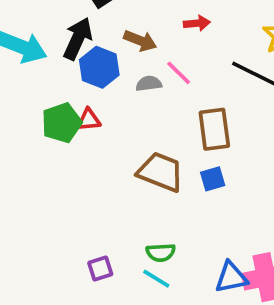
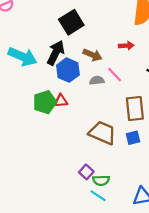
purple square: (100, 269) -> (86, 172), moved, turned -32

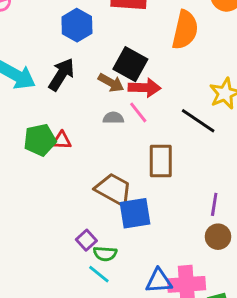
black square: (71, 22) -> (130, 64), moved, turned -35
red arrow: (126, 46) -> (145, 88), moved, size x1.5
blue hexagon: (68, 70) -> (77, 25), moved
blue square: (133, 138) -> (135, 213), moved, size x1.6

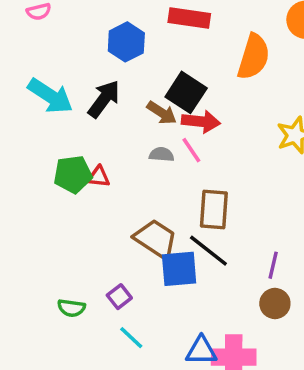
black line: (198, 121) -> (208, 251), moved
green semicircle: (105, 254) -> (71, 308), moved

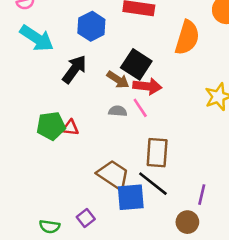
cyan arrow: (50, 96) -> (37, 38), moved
brown circle: (275, 304) -> (187, 222), moved

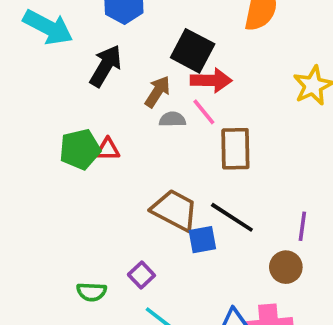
brown arrow: (118, 80) -> (157, 92), moved, turned -85
brown rectangle: (157, 153) -> (235, 149), moved
blue square: (131, 197) -> (202, 240), size x0.7

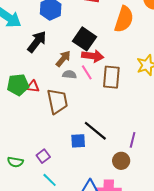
brown rectangle: (235, 149) -> (111, 77), moved
brown trapezoid: (175, 210) -> (57, 101), moved, turned 44

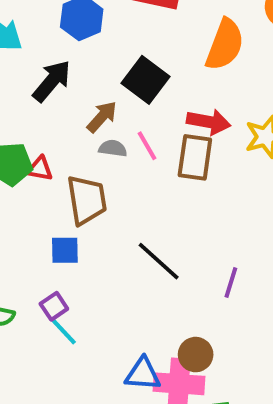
red arrow: (93, 56) -> (209, 122), moved
blue square: (78, 141) -> (65, 250), moved
brown circle: (121, 161) -> (196, 355), moved
cyan line: (50, 180) -> (64, 332), moved

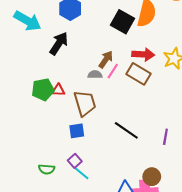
black square: (146, 80) -> (123, 22), moved
brown arrow: (102, 117) -> (106, 59), moved
pink line: (147, 146) -> (113, 71), turned 70
brown rectangle: (195, 157) -> (138, 74), turned -60

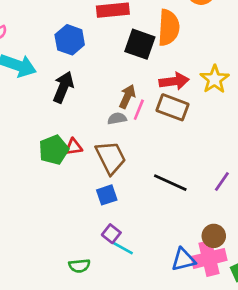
purple line: (165, 137) -> (222, 182), turned 35
green semicircle: (47, 169) -> (79, 266), moved

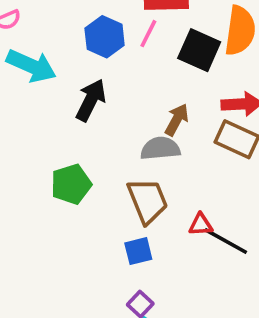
pink line: (139, 110) -> (148, 34), moved
gray semicircle: (117, 118) -> (160, 148), size x1.5
red triangle: (74, 147) -> (201, 225), moved

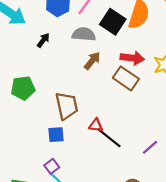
black arrow: (91, 100) -> (43, 40), size x0.6
gray semicircle: (160, 148) -> (84, 34), moved

